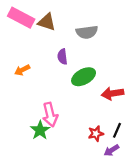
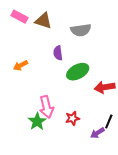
pink rectangle: (21, 18) -> (20, 17), size x0.7
red star: (96, 134) -> (72, 118), moved
purple arrow: (111, 150) -> (97, 133), moved

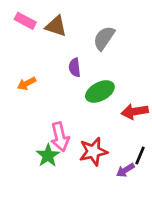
gray semicircle: (81, 30) -> (104, 38), turned 132
red star: (72, 118) -> (93, 151), size x1.5

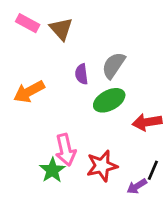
brown triangle: (56, 26) -> (61, 29), turned 30
gray semicircle: (104, 38) -> (114, 65), moved
orange arrow: (27, 83) -> (29, 92), size x1.5

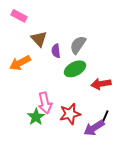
brown triangle: (61, 29) -> (39, 39), moved
purple arrow: (137, 186) -> (94, 128), size x1.5

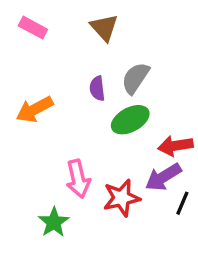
brown triangle: (39, 39) -> (104, 28), moved
green star: (36, 117) -> (54, 222), moved
purple arrow: (94, 128) -> (163, 177), moved

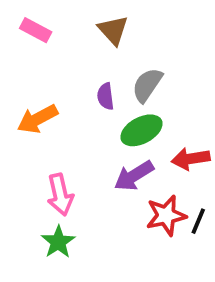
purple arrow: (163, 177) -> (134, 176), moved
pink arrow: (78, 179) -> (60, 195), moved
red star: (122, 198) -> (166, 215), moved

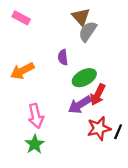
brown triangle: (113, 30) -> (81, 17), moved
gray semicircle: (147, 85) -> (88, 31), moved
red arrow: (191, 159) -> (98, 95), moved, turned -55

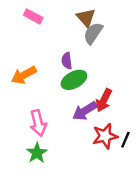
pink rectangle: (21, 18) -> (33, 16), moved
green ellipse: (84, 78) -> (74, 80), moved

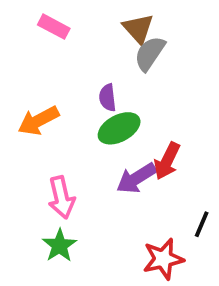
red star: (105, 136) -> (163, 259), moved

